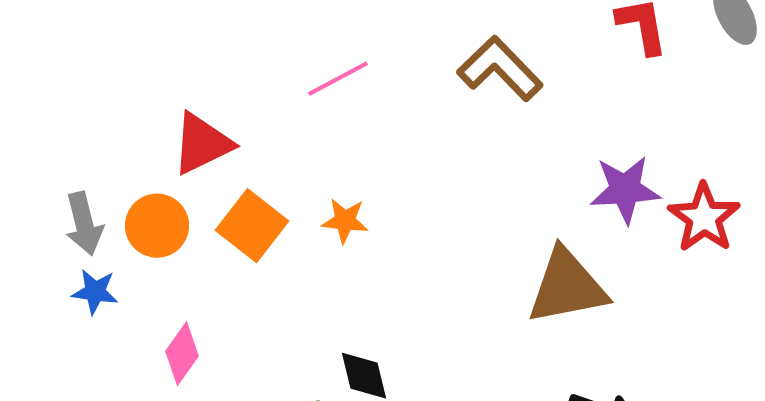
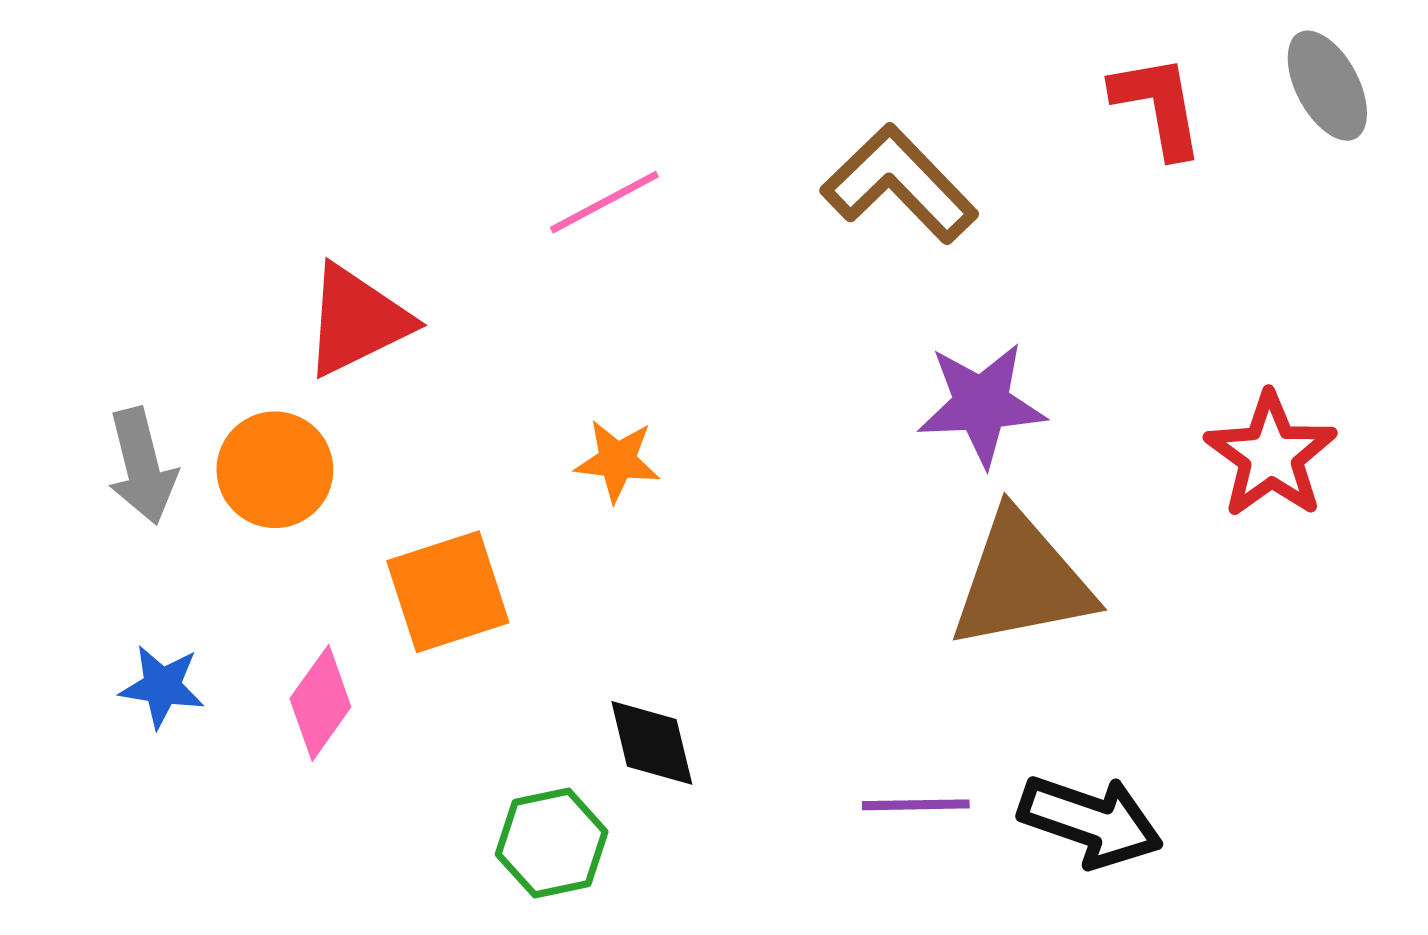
purple star: (625, 190) -> (981, 404), moved
orange square: (252, 226) -> (448, 592), moved, turned 34
blue star: (95, 292) -> (162, 686), moved

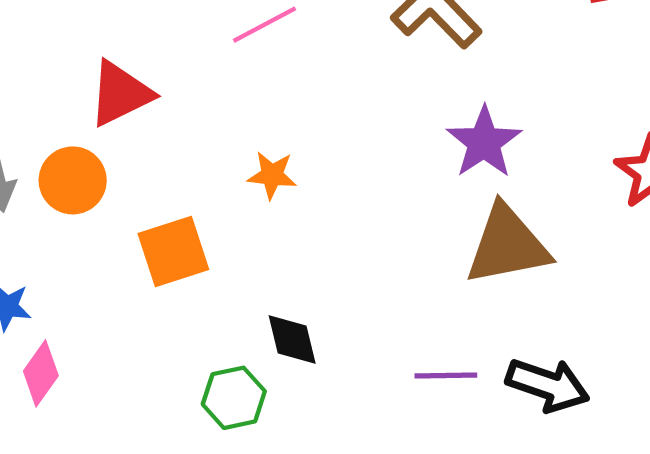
purple star: (981, 404) -> (484, 142), turned -30
pink diamond: (320, 703) -> (41, 373), moved

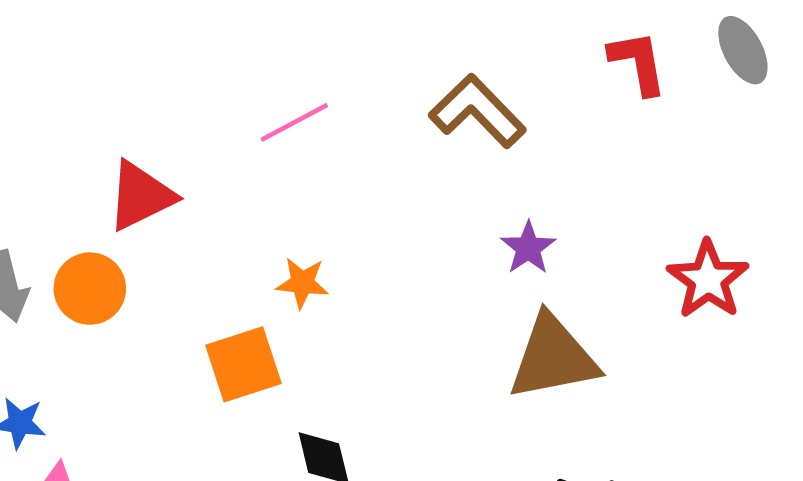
purple star: (484, 142) -> (528, 248), size x0.7
orange square: (173, 251) -> (243, 364), moved

